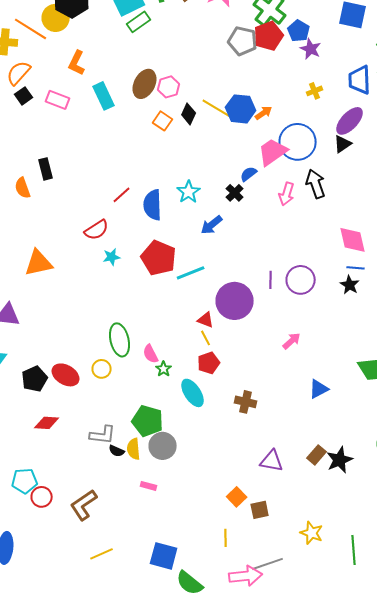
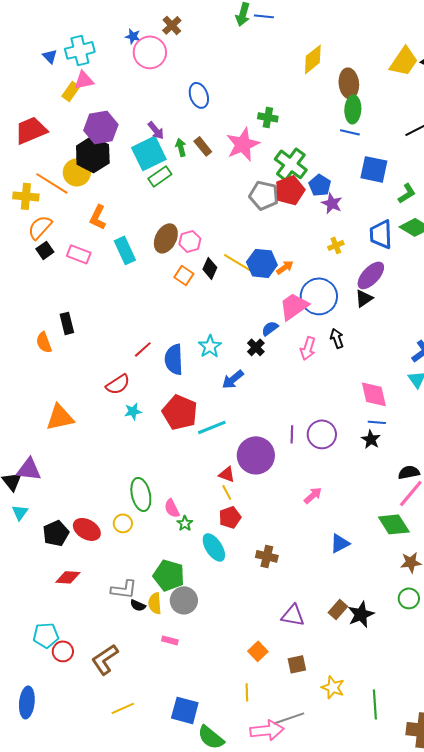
black arrow: (316, 184) -> (337, 338), size x0.7
brown square: (260, 510) -> (297, 664), moved

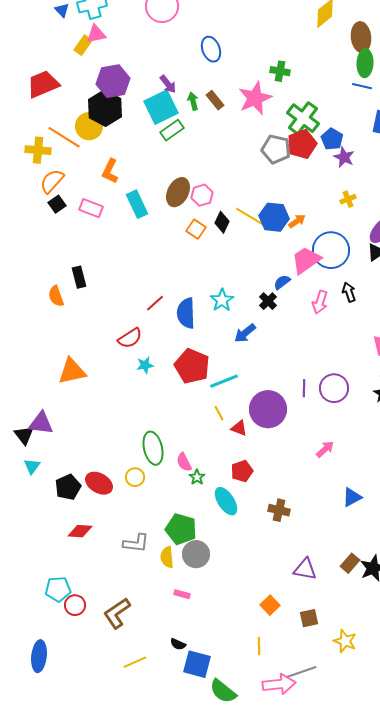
yellow line: (227, 492) -> (219, 413), moved
black semicircle: (138, 605) -> (178, 644), moved

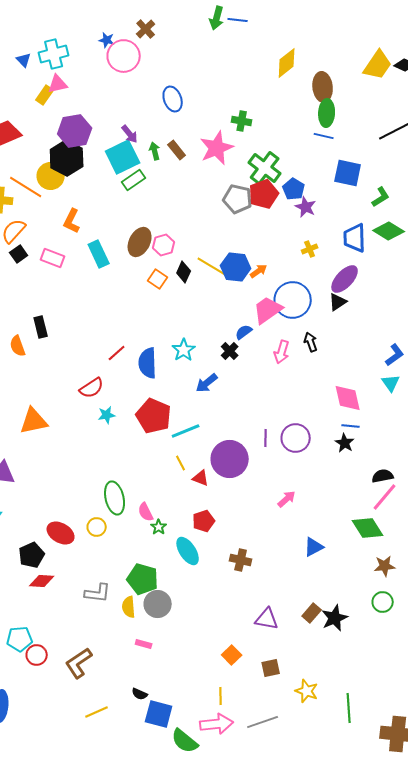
black pentagon: (68, 487) -> (32, 555), moved
pink arrow: (279, 684) -> (217, 724), moved

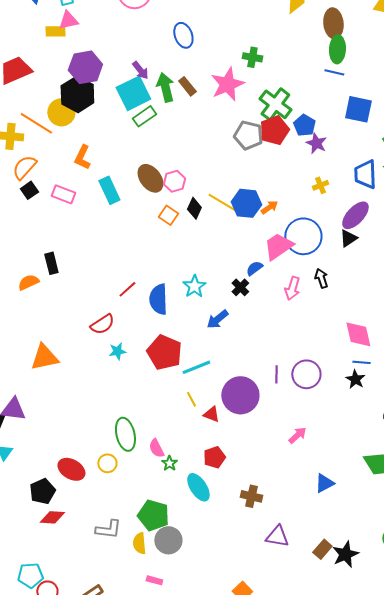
yellow rectangle: (45, 95) -> (55, 31), turned 54
green arrow: (155, 151) -> (165, 87), size x1.6
brown ellipse: (140, 242) -> (150, 178), turned -64
orange semicircle: (18, 346) -> (28, 282), turned 85
purple triangle: (267, 619) -> (277, 536), moved

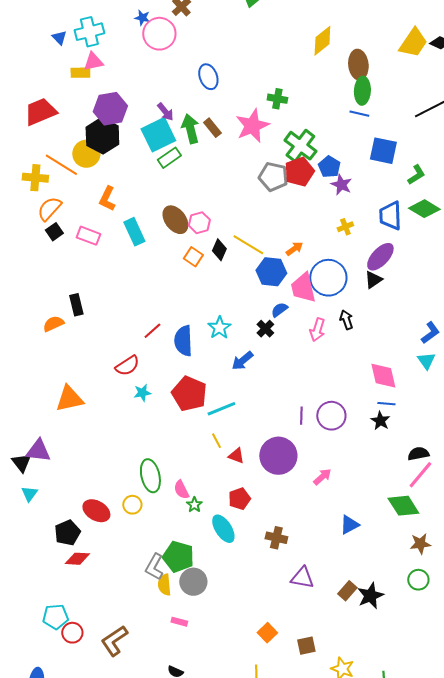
blue hexagon: (246, 203) -> (271, 272), moved
pink trapezoid: (278, 246) -> (303, 288), turned -68
purple circle: (240, 395) -> (278, 456), moved
gray L-shape: (108, 529) -> (154, 567), moved, turned 112

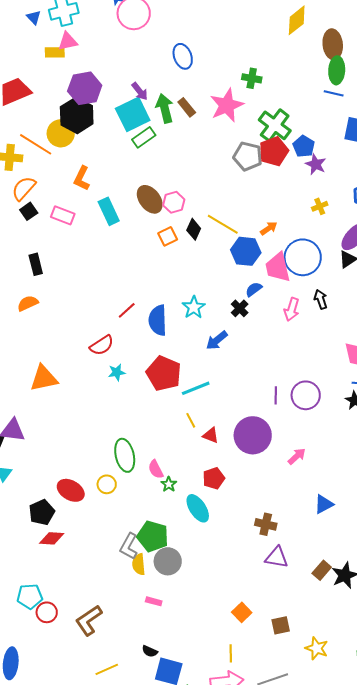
orange square: (193, 257) -> (168, 236), turned 30
black rectangle: (76, 305) -> (36, 264), moved
brown cross: (276, 538) -> (266, 524), moved

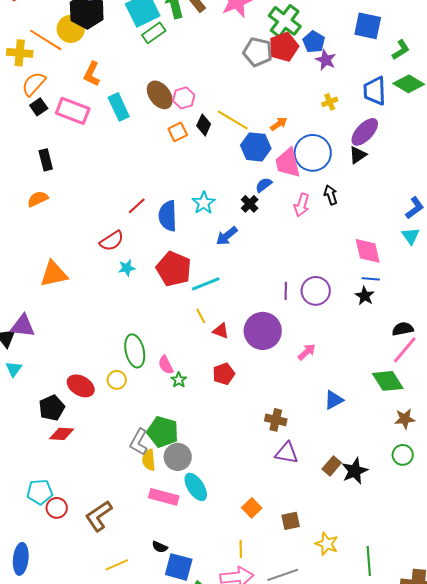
pink rectangle: (63, 215) -> (73, 111), size x1.4
cyan ellipse: (198, 508) -> (196, 487), moved
pink rectangle: (154, 601) -> (164, 497), size x1.8

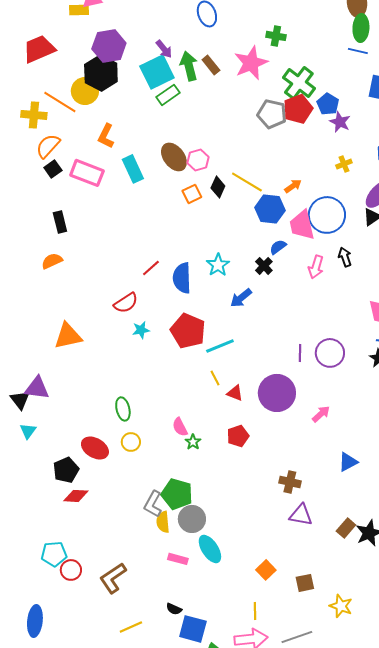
green ellipse: (135, 351) -> (123, 409), moved, size x0.7
pink rectangle: (164, 497) -> (178, 559), size x0.7

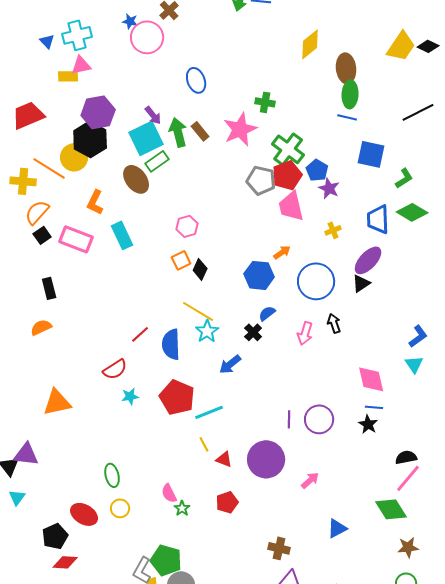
brown ellipse: (174, 157) -> (136, 179), moved
yellow line: (247, 182) -> (198, 311), moved
black diamond: (218, 187) -> (200, 269), moved
pink trapezoid: (302, 225) -> (291, 206), moved

